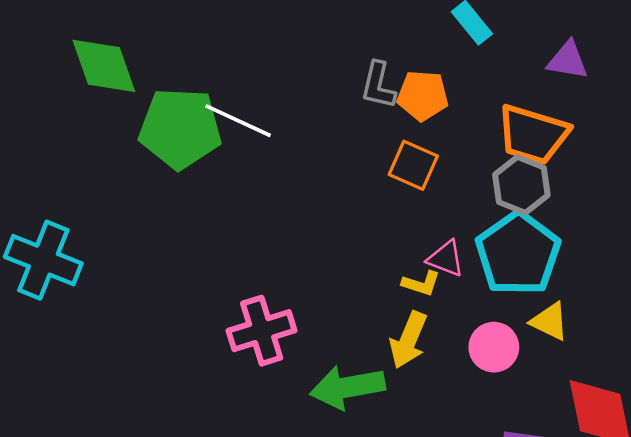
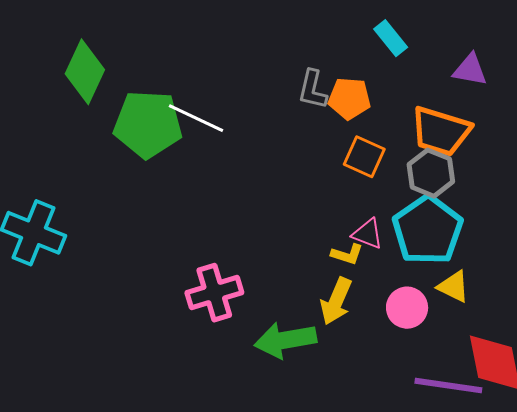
green diamond: (104, 66) -> (85, 72), turned 44
orange square: (413, 165) -> (364, 157), moved

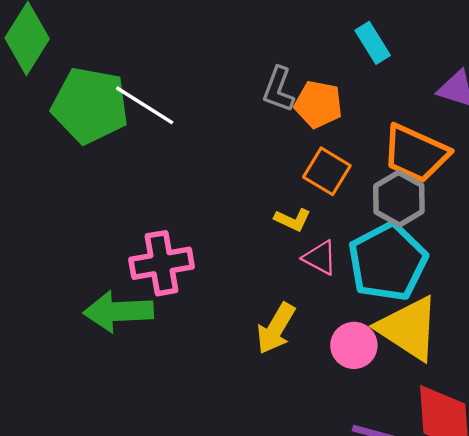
yellow L-shape: (347, 254) -> (293, 220), moved
yellow triangle: (453, 287) -> (409, 328), size x1.8
pink cross: (214, 293) -> (162, 263), moved
green arrow: (285, 340) -> (118, 311), moved

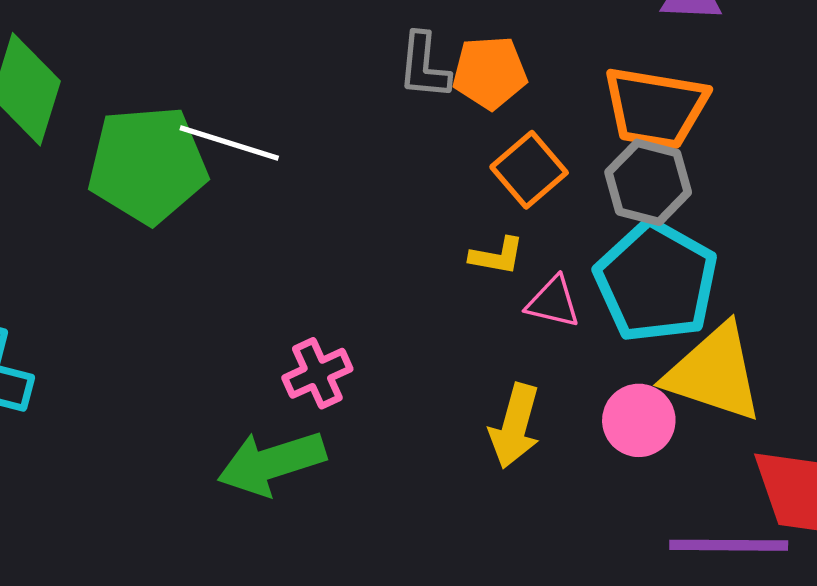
orange square: (327, 171) -> (529, 170), turned 33
pink cross: (162, 263) -> (317, 373), size x0.7

